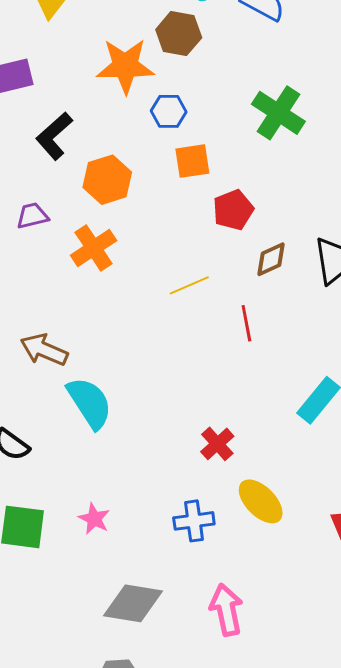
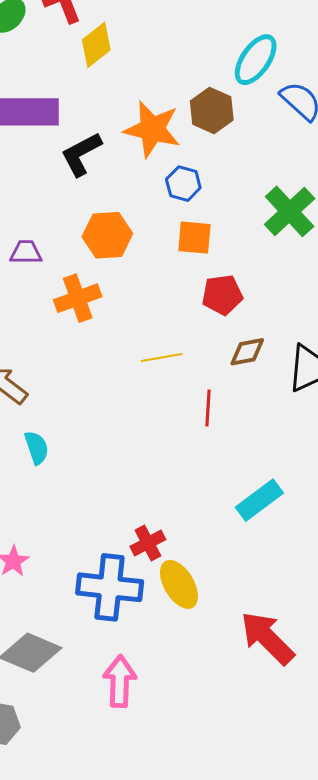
black L-shape: (54, 136) -> (81, 154), moved
cyan semicircle: (90, 403) -> (37, 448), size x0.6
red cross: (217, 444) -> (148, 543), moved
blue cross: (194, 521) -> (110, 587), size x1.6

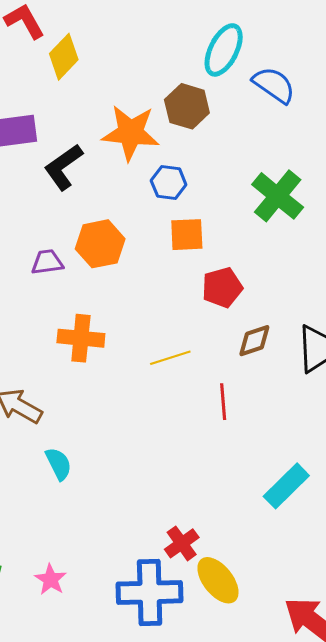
purple trapezoid: (26, 252) -> (47, 262), moved
orange cross: (78, 298) -> (81, 338), moved, turned 33

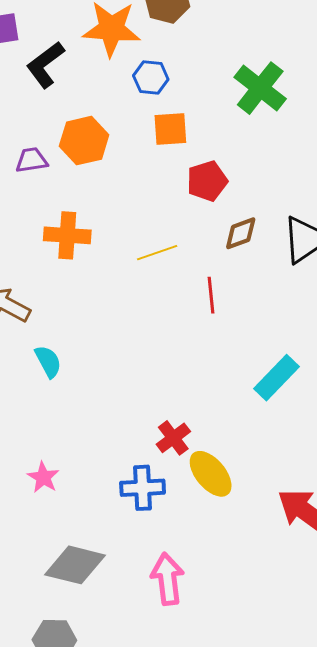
blue cross: (150, 592) -> (143, 488), size x0.7

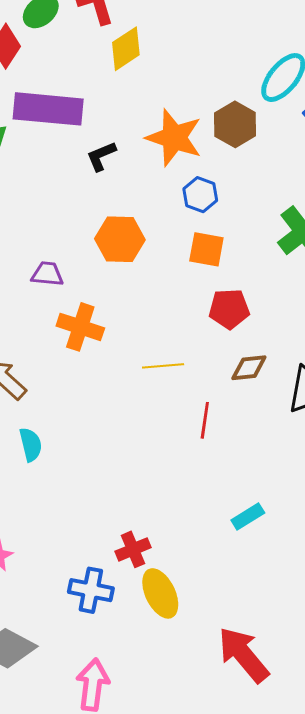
black L-shape: (45, 65) -> (101, 156), size x0.7
purple trapezoid: (32, 160) -> (47, 274), moved
cyan rectangle: (276, 378) -> (248, 517), size x0.7

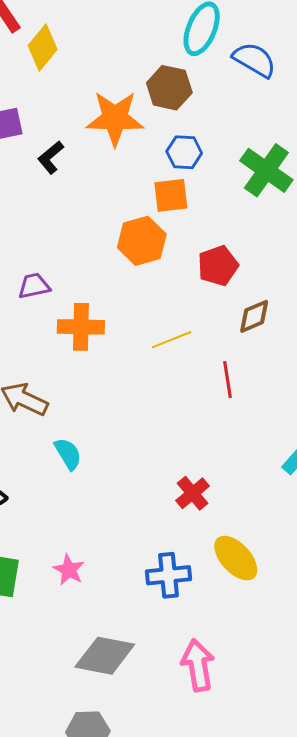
blue hexagon: (200, 195) -> (184, 152), moved
orange hexagon: (120, 239) -> (142, 241), moved
orange square: (206, 249) -> (171, 195), moved
red cross: (133, 549) -> (193, 493), moved

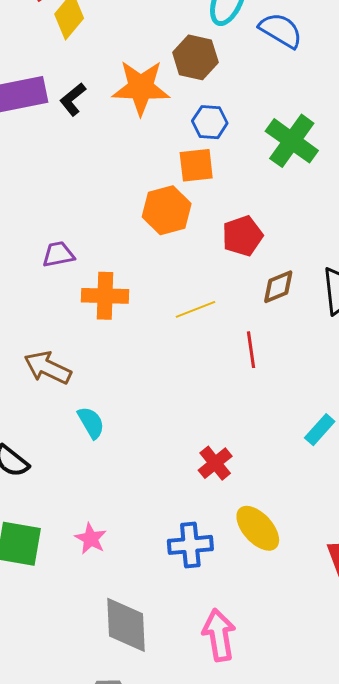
black L-shape: (51, 157) -> (73, 99), moved
gray diamond: (105, 656) -> (126, 625), turned 76

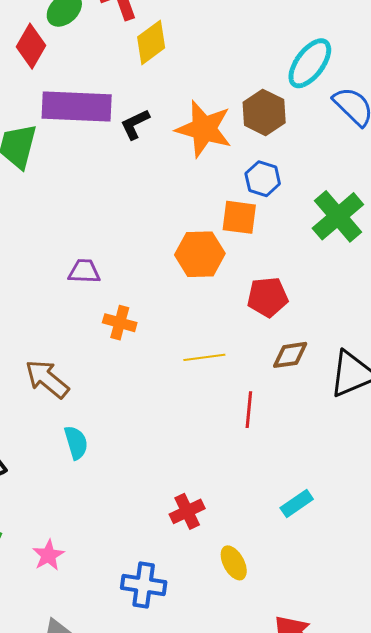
orange cross: (105, 296) -> (120, 323), size x0.7
yellow ellipse: (258, 528) -> (234, 563), moved, size x0.7

